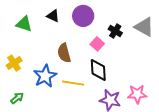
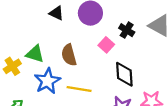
green triangle: (24, 24) -> (35, 54), moved
black diamond: (98, 70) -> (124, 74), moved

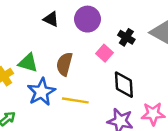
brown semicircle: (69, 55) -> (64, 64), turned 30

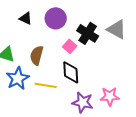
black cross: (126, 37) -> (88, 33), size x1.5
black diamond: (124, 85) -> (71, 72), moved

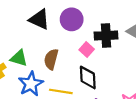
black triangle: (26, 18) -> (39, 19), size x1.5
black cross: (88, 33) -> (106, 36), turned -35

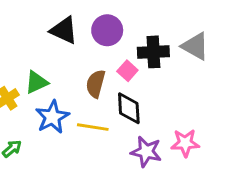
green triangle: (19, 58) -> (36, 82), turned -42
brown semicircle: (51, 59) -> (96, 84), moved

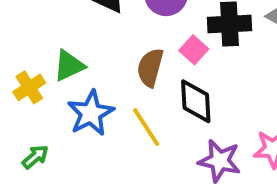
yellow line: (93, 127) -> (146, 127), turned 48

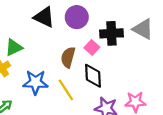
green triangle: (69, 66) -> (14, 48), moved
blue star: (91, 113) -> (35, 82), turned 30

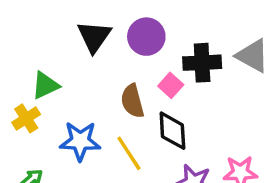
black triangle: (44, 17) -> (94, 37), turned 40
brown semicircle: (68, 57) -> (132, 101), turned -30

